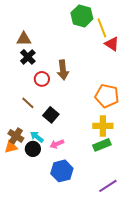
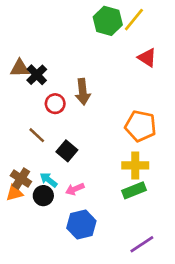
yellow line: (102, 28) -> (134, 20), moved, turned 60
brown triangle: (24, 39) -> (20, 68), moved

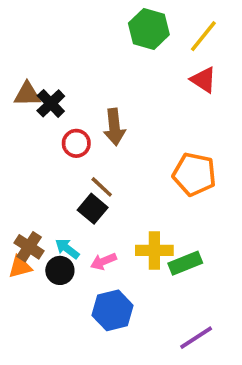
yellow line: (134, 20) -> (203, 36), moved
brown line: (37, 135) -> (102, 187), moved
yellow cross: (135, 165) -> (154, 250), moved

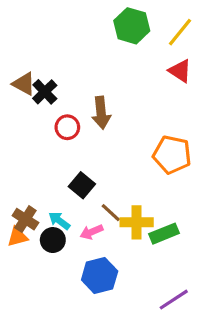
brown triangle: (27, 94) -> (24, 84), turned 30
brown line: (102, 187) -> (111, 213), moved

